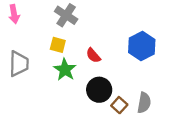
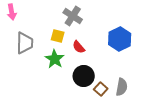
gray cross: (66, 15) -> (73, 16), moved
yellow square: (58, 45) -> (58, 36), moved
gray trapezoid: (19, 64) -> (25, 43), moved

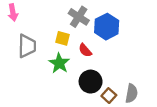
blue hexagon: (120, 39) -> (107, 27), moved

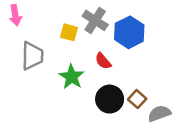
yellow square: (62, 38) -> (69, 32), moved
gray semicircle: (131, 93) -> (159, 113), turned -120
brown square: (109, 96) -> (137, 99), moved

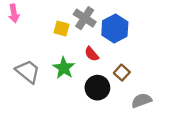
gray trapezoid: (32, 56) -> (28, 71), moved, turned -52
brown square: (137, 99) -> (122, 73), moved

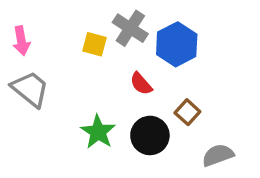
pink arrow: (14, 13) -> (21, 41), moved
green star: (64, 68) -> (98, 132), moved
gray trapezoid: (28, 71) -> (30, 89), moved

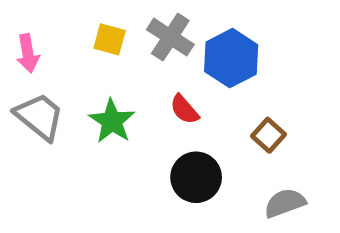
yellow square: (95, 44) -> (110, 39), moved
brown square: (187, 112) -> (269, 135), moved
green star: (98, 132) -> (112, 121), moved

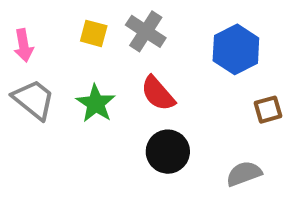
blue hexagon: (231, 58) -> (236, 49), moved
red semicircle: (184, 109) -> (158, 93), size x1.4
brown square: (269, 135) -> (268, 110), moved, turned 32

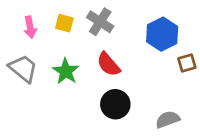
pink arrow: (24, 45) -> (30, 27), moved
brown square: (268, 110) -> (187, 63), moved

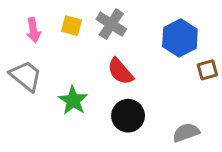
green star: (66, 71) -> (73, 100), moved

